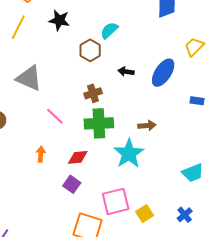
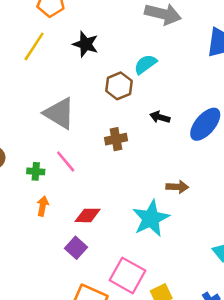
gray triangle: (29, 78) -> (59, 113), moved
green cross: (99, 123) -> (36, 171), moved, size x0.5
pink square: (116, 201) -> (127, 275), turned 36

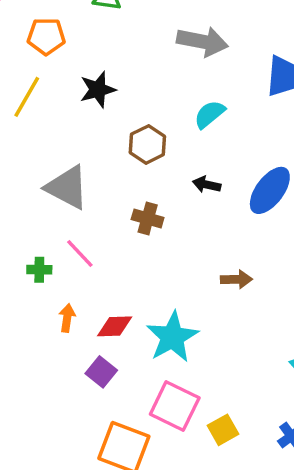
black star: (86, 44) -> (98, 90), turned -30
cyan semicircle: (145, 64) -> (210, 114), moved
brown cross: (116, 139) -> (148, 218), turned 30
orange arrow: (43, 206) -> (67, 318), moved
cyan star: (151, 218) -> (172, 337), moved

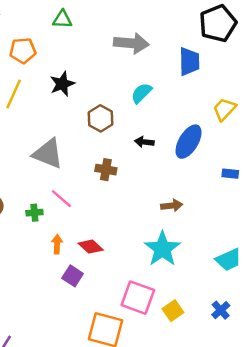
red diamond: (115, 326) -> (91, 247), turned 50
cyan star: (172, 337) -> (162, 249), moved
purple square: (101, 372) -> (73, 276), moved

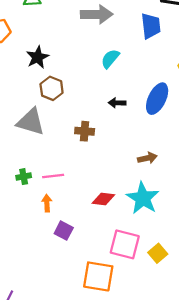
brown hexagon: (100, 118) -> (52, 88), moved
pink line: (61, 199) -> (53, 176), moved, turned -42
red diamond: (91, 247) -> (103, 199), moved, turned -30

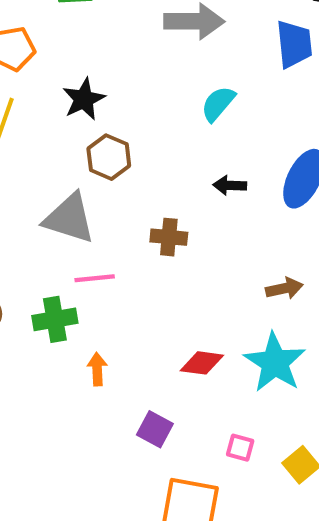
pink line: (53, 176) -> (95, 278), moved
green cross: (24, 177) -> (55, 319), size x1.5
purple square: (64, 231) -> (155, 429), moved
pink square: (125, 244) -> (240, 448), size x0.5

